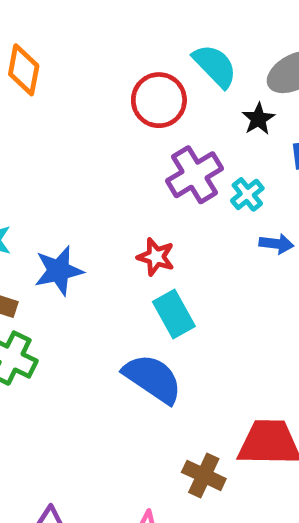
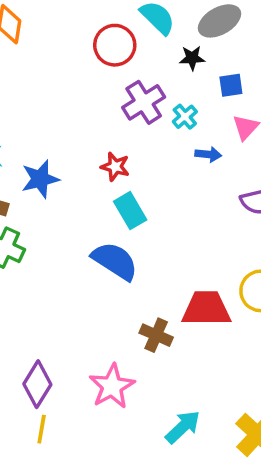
black star: (258, 119) -> (192, 58), turned 30

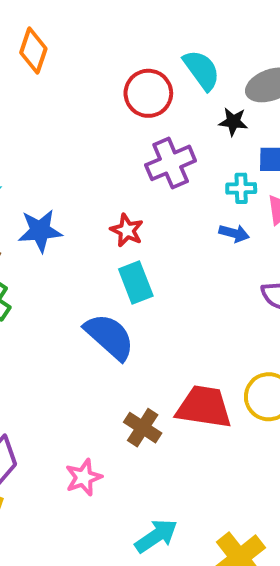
cyan cross: (185, 117) -> (241, 188), moved, turned 30
pink star: (112, 386) -> (84, 477), size x0.7

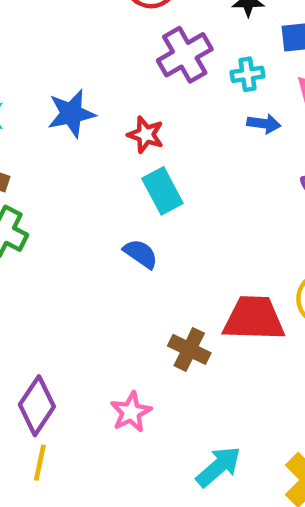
cyan cross: (241, 188) -> (247, 74), moved
blue star: (40, 231) -> (71, 114), moved
blue semicircle: (109, 337) -> (141, 254), size x0.6

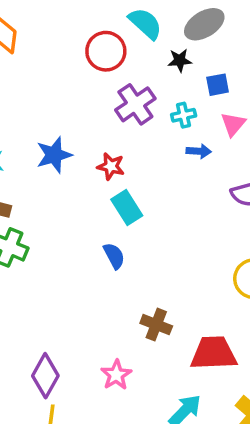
blue semicircle: (141, 254) -> (114, 256), turned 32
red trapezoid: (254, 318) -> (214, 353), moved

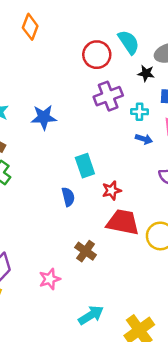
red star: (111, 166) -> (112, 190), moved, turned 30
red trapezoid: (214, 353) -> (123, 222), moved

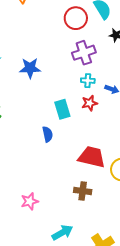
cyan cross: (140, 112) -> (88, 81), moved
red star: (112, 190) -> (90, 103), moved
brown cross: (86, 251) -> (83, 191), moved, turned -30

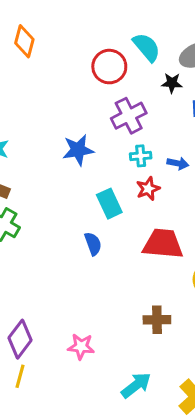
blue star: (30, 68) -> (78, 150), moved
red trapezoid: (92, 157) -> (163, 244), moved
pink star: (30, 201) -> (81, 347), turned 30

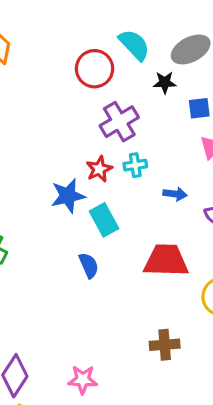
blue star: (78, 150) -> (68, 196), moved
blue arrow: (178, 163) -> (175, 194), moved
red star: (148, 189) -> (99, 169), moved

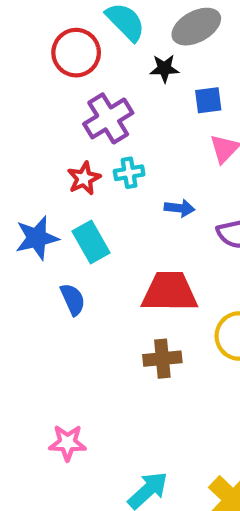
blue star: (68, 196) -> (37, 238), moved
brown cross: (165, 345) -> (162, 359), moved

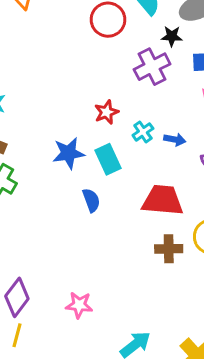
purple cross: (108, 118) -> (152, 67), moved
cyan cross: (129, 173) -> (143, 132), moved, turned -30
brown cross: (162, 359) -> (169, 249), moved

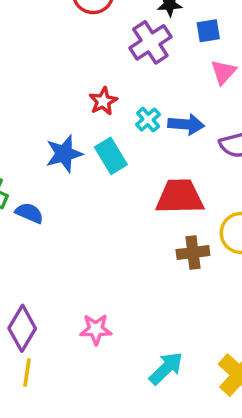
blue arrow: (175, 140) -> (186, 124), size x1.4
blue semicircle: (91, 200) -> (29, 213), moved, turned -40

